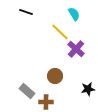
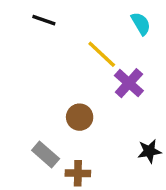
cyan semicircle: (74, 14) -> (141, 24), moved
brown circle: (55, 76) -> (80, 117), moved

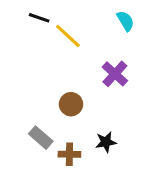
yellow line: (102, 54) -> (68, 36), moved
black star: (149, 151) -> (106, 142), moved

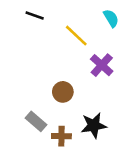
yellow line: (68, 36) -> (76, 36), moved
black star: (106, 142) -> (94, 125), size x1.4

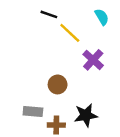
black line: (35, 16) -> (49, 14), moved
gray rectangle: (36, 121) -> (33, 112), turned -36

